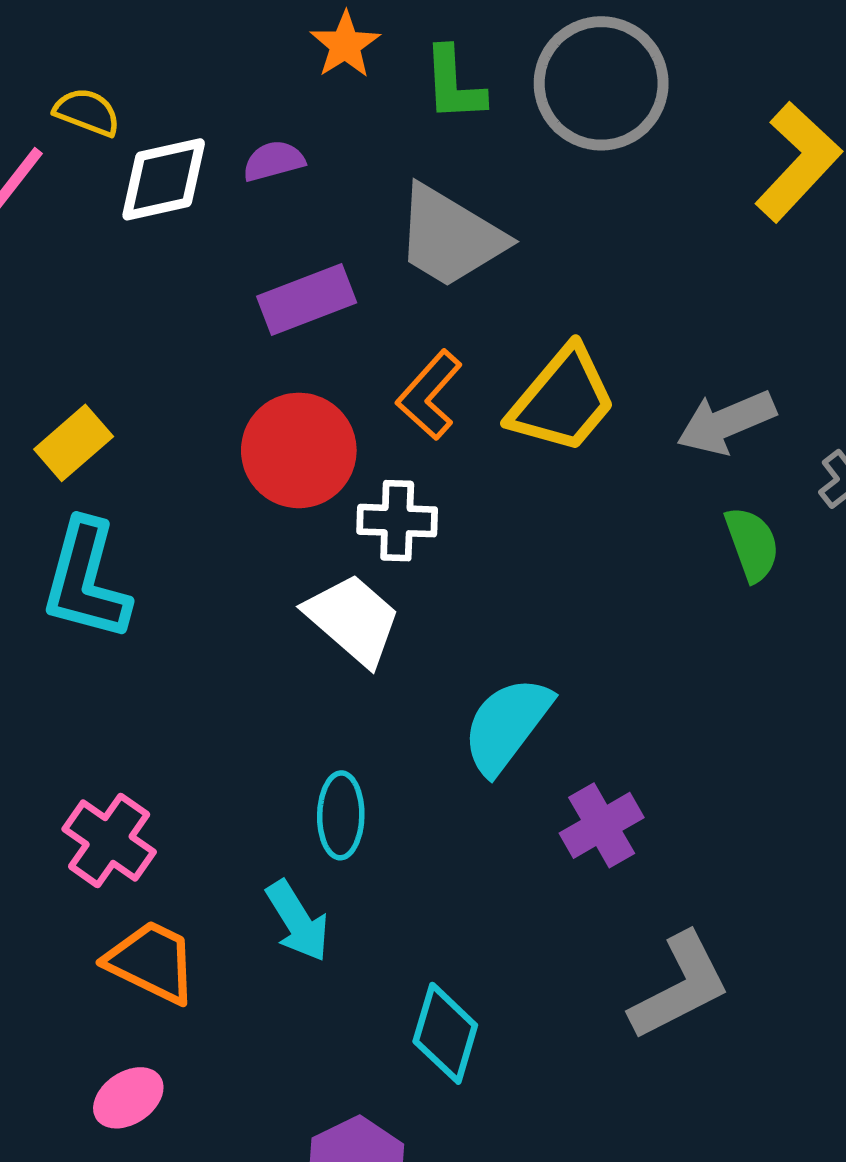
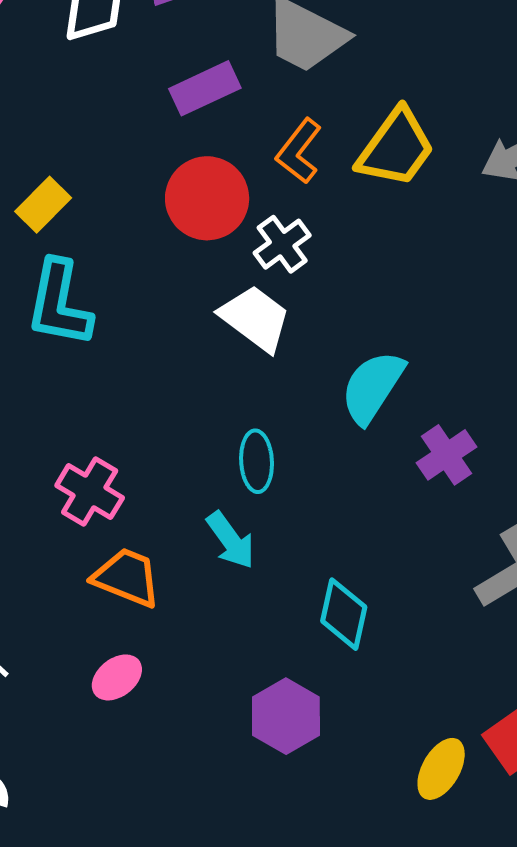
white cross: (397, 521) -> (282, 244), turned -34

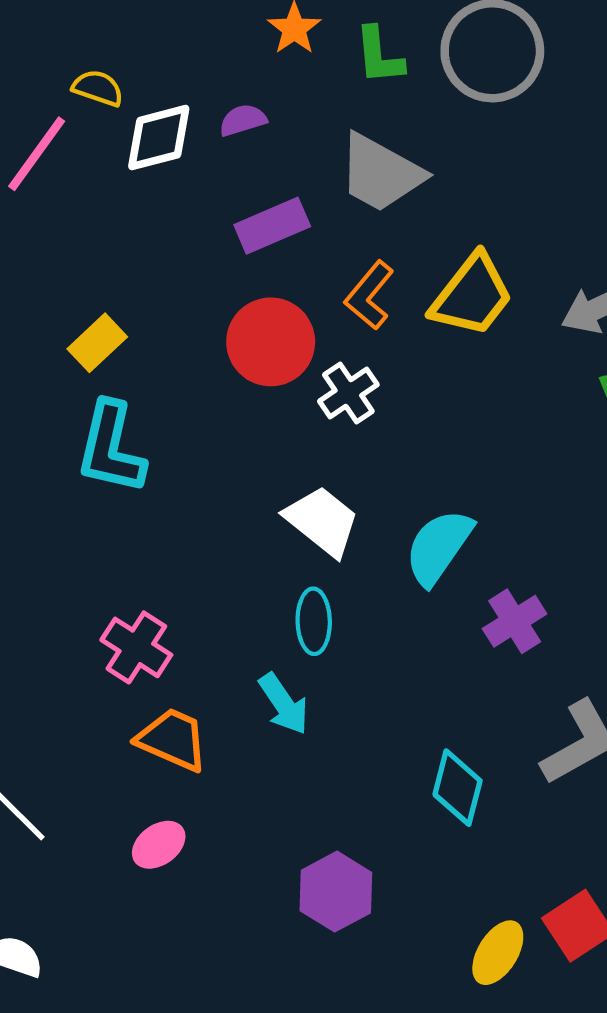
white trapezoid: (255, 318) -> (322, 521), moved
cyan diamond: (344, 614) -> (458, 788), moved

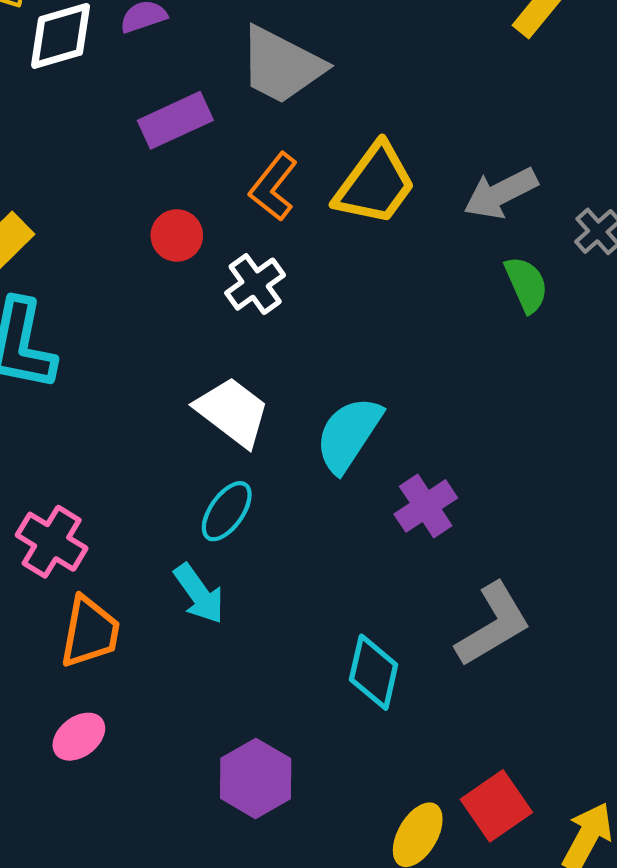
red circle: (271, 342) -> (177, 235), size x0.6
cyan ellipse: (314, 621) -> (227, 511), turned 38
orange trapezoid: (173, 739) -> (90, 632), turned 78

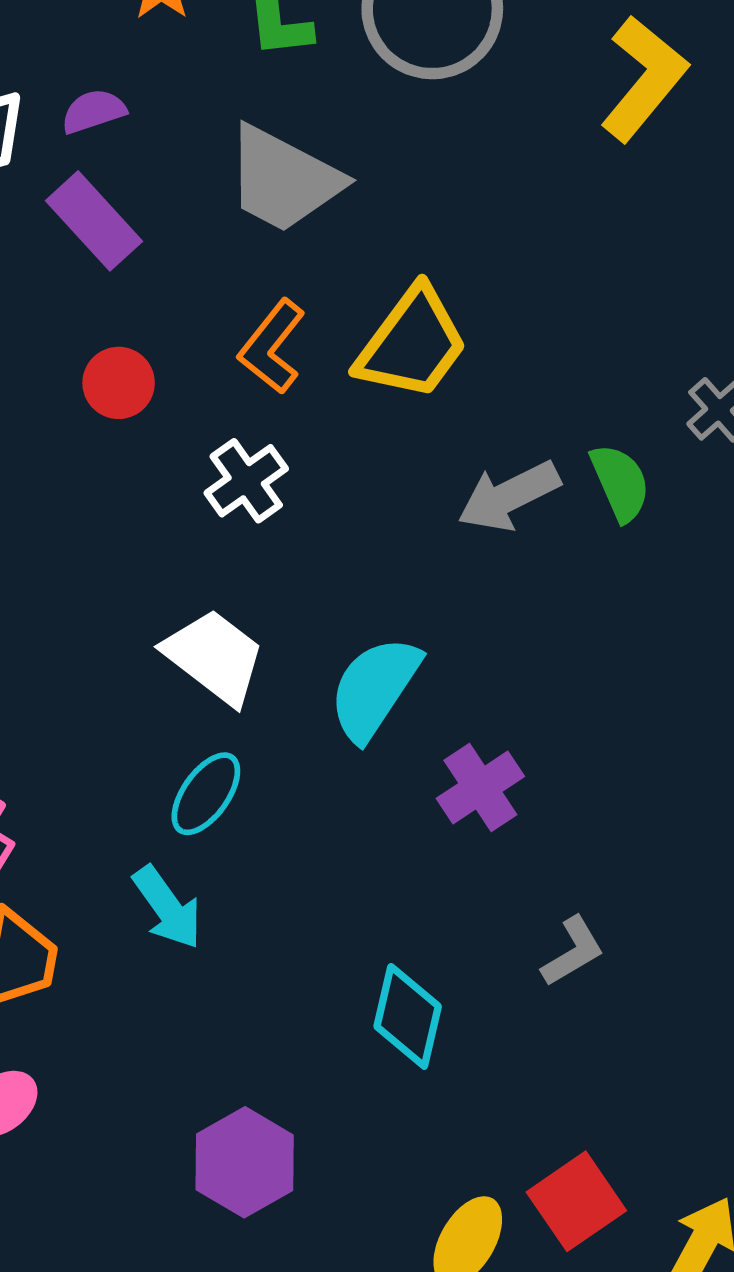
purple rectangle: (175, 120) -> (94, 221), moved, turned 72
gray arrow: (501, 193) -> (509, 496), moved
red circle: (177, 235) -> (119, 383), moved
gray L-shape: (493, 625) -> (573, 951), size x0.6

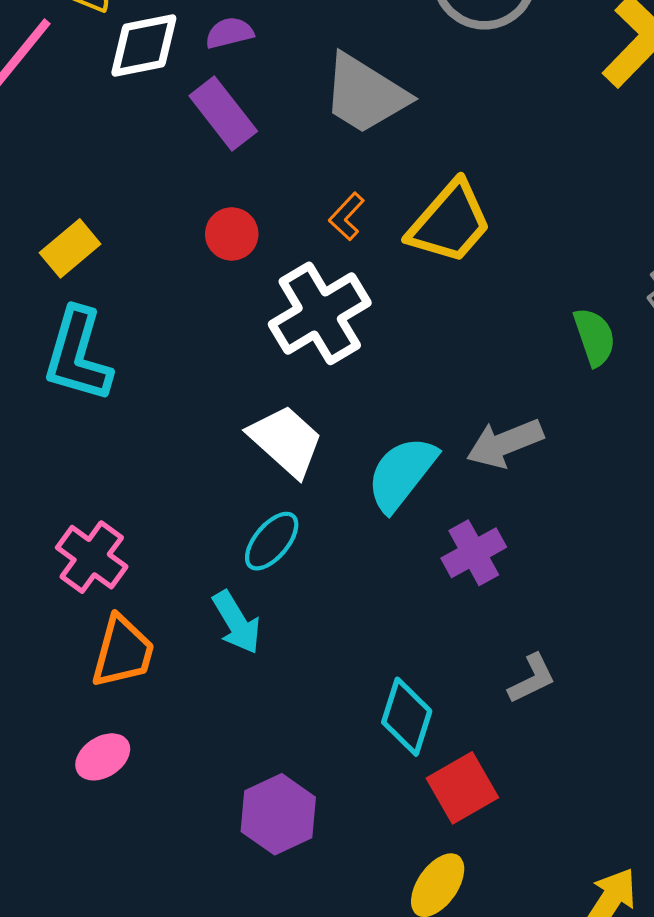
orange L-shape: (272, 347) -> (347, 216), size x0.7
white cross: (246, 481) -> (320, 313), size x1.6
gray arrow: (509, 496) -> (505, 443), moved
red square: (576, 1201) -> (462, 788), moved

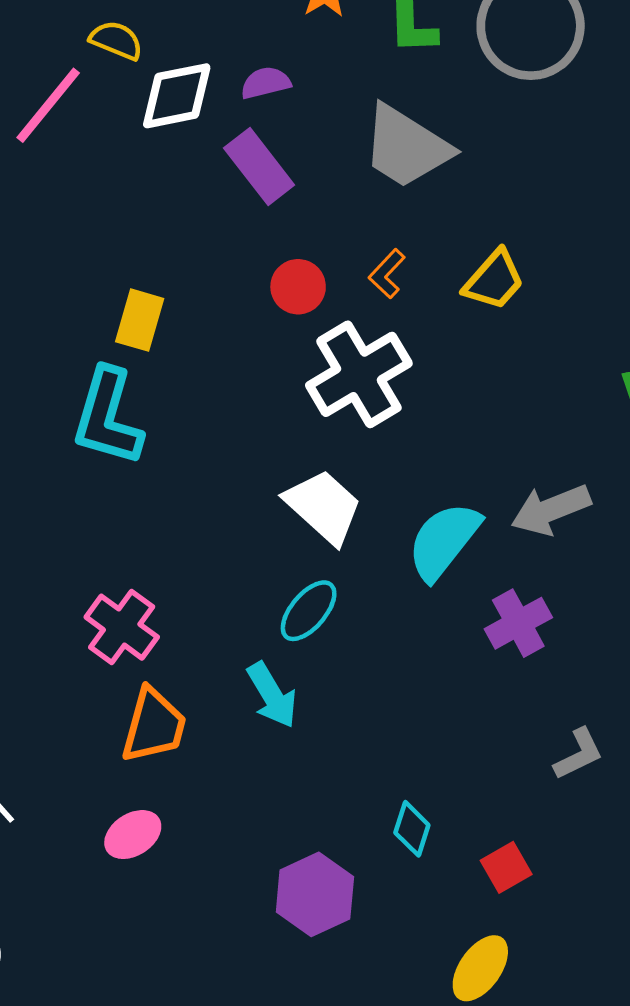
yellow trapezoid: (450, 222) -> (494, 280), size x0.7
red circle: (232, 234) -> (298, 287), moved
yellow rectangle: (70, 248) -> (140, 320), moved, turned -34
cyan diamond: (407, 717) -> (412, 829), moved, size x0.7
red square: (462, 788) -> (506, 867), size x0.7

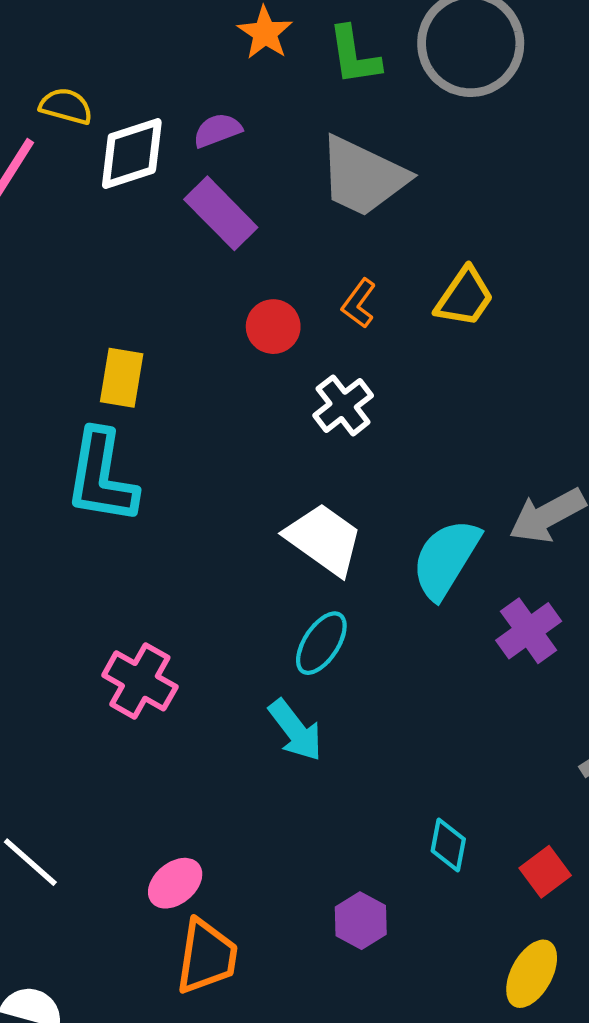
white cross: (359, 374) -> (343, 405), size x0.6
orange trapezoid: (154, 725) -> (207, 957), moved
purple hexagon: (315, 894) -> (361, 921), size x0.7

